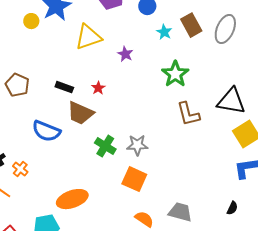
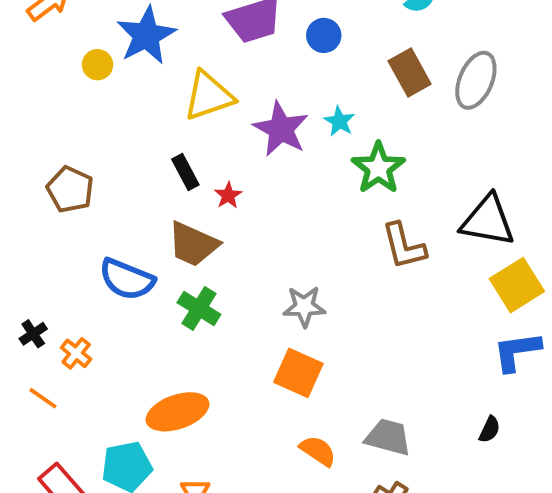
cyan star: (164, 32) -> (339, 121), moved
purple star: (125, 54) -> (281, 129), size x1.8
black rectangle: (64, 87) -> (185, 172), moved, turned 42
green cross: (105, 146) -> (199, 308), moved

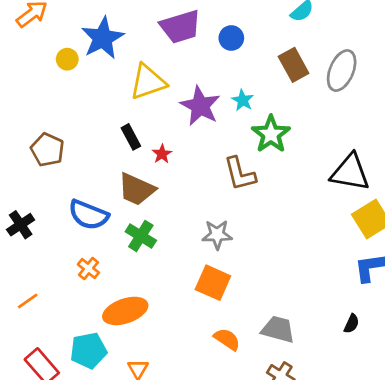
brown L-shape: (404, 246) -> (240, 174), moved
black cross: (33, 334) -> (21, 225), moved, size x1.4
orange cross: (76, 353) -> (88, 269), moved
orange line: (43, 398) -> (28, 301), turned -70

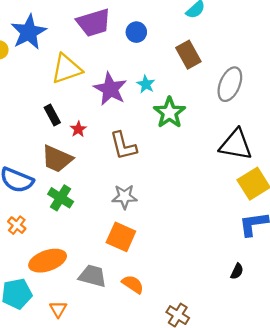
gray ellipse: (342, 71) -> (230, 84), moved
brown L-shape: (240, 174) -> (123, 146), moved
gray trapezoid: (278, 329) -> (93, 276), moved

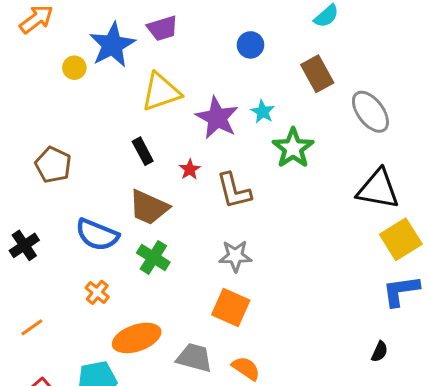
purple trapezoid: (94, 23) -> (162, 28), moved, size x0.7
gray ellipse: (230, 84) -> (370, 112), turned -60
red star: (78, 129) -> (190, 169), moved

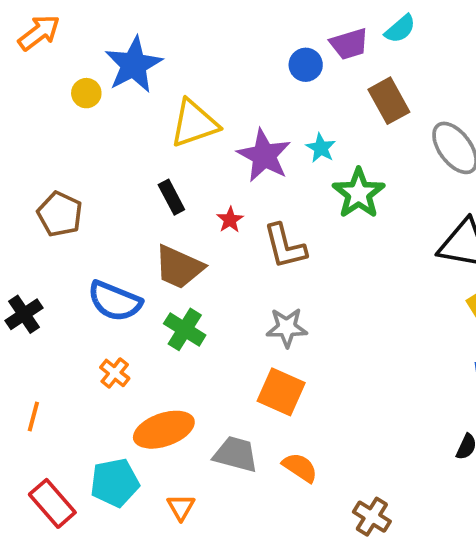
purple trapezoid: (162, 28) -> (349, 44), moved
orange line: (32, 327) -> (33, 416), turned -40

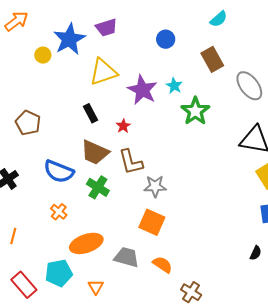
purple trapezoid: (349, 44) -> (106, 28), moved
brown L-shape: (285, 246) -> (131, 162), moved
brown cross: (372, 517) -> (191, 292), moved

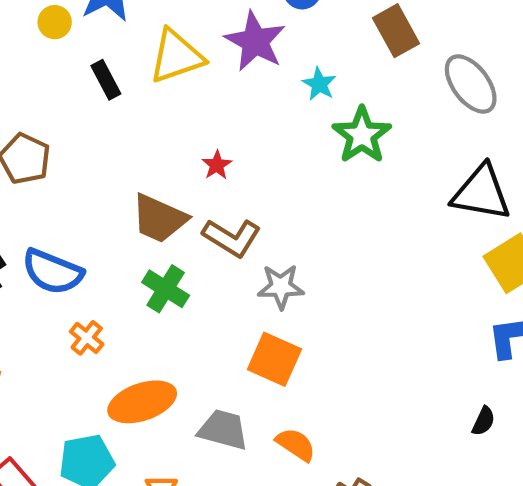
purple star: (142, 90) -> (255, 41), moved
black rectangle: (91, 113) -> (106, 80), moved
brown L-shape: (131, 162) -> (232, 238), turned -44
blue semicircle: (59, 171) -> (53, 272), moved

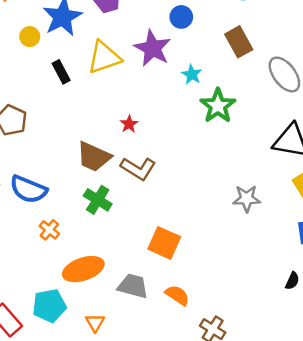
gray star: (281, 287) -> (247, 199), moved

